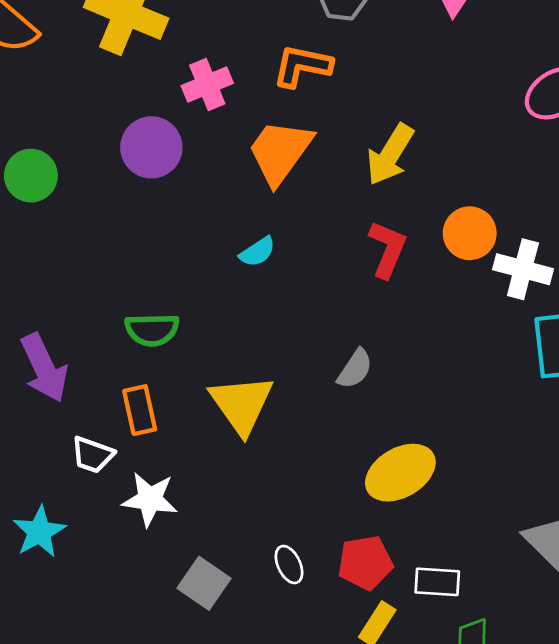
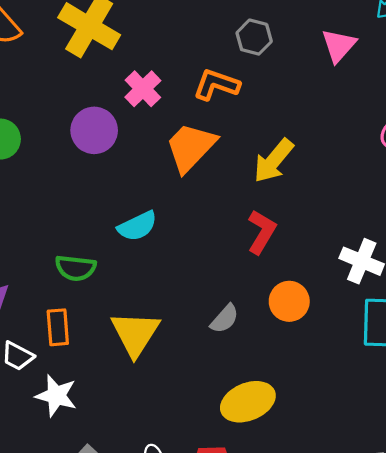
pink cross: (207, 84) -> (143, 89), turned -30
orange circle: (470, 233) -> (289, 301), moved
cyan semicircle: (257, 252) -> (137, 226), moved, size x1.4

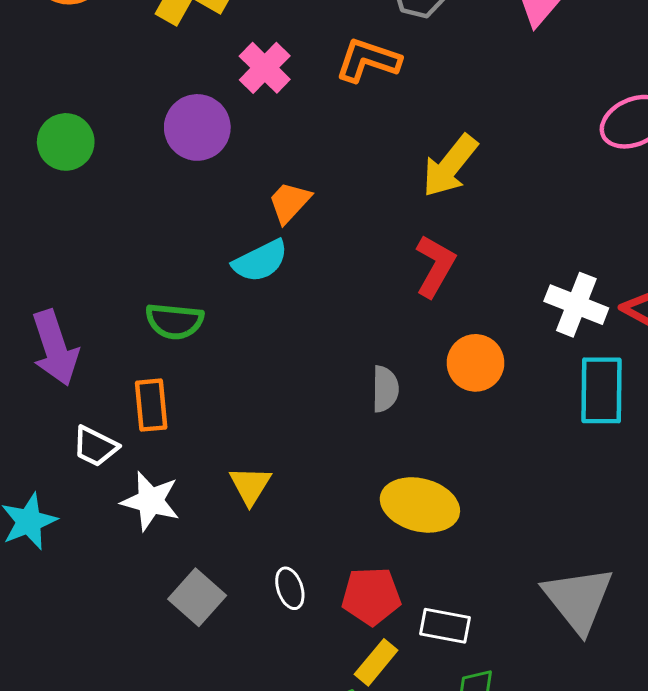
orange trapezoid: (191, 147) -> (289, 202), moved, size x0.6
gray semicircle: (225, 319) -> (385, 389), turned -40
yellow triangle: (135, 334) -> (250, 485), moved, size x0.6
yellow ellipse: (248, 402) -> (420, 505), turned 38

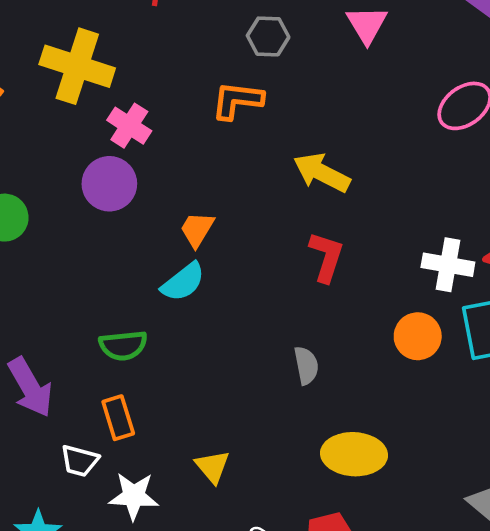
pink cross: (265, 68) -> (129, 126), moved
yellow arrow: (450, 166) -> (322, 173), turned 90
orange circle: (476, 363) -> (418, 336), moved

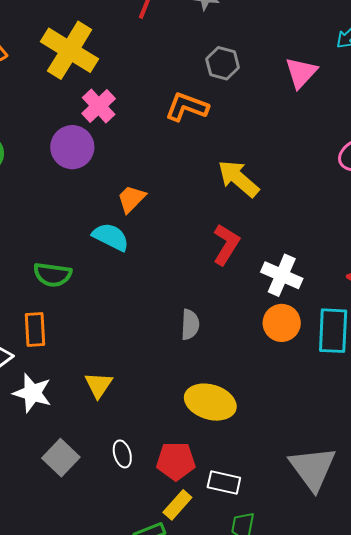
white cross: (448, 265) -> (282, 275), moved
cyan semicircle: (183, 282) -> (111, 237), turned -129

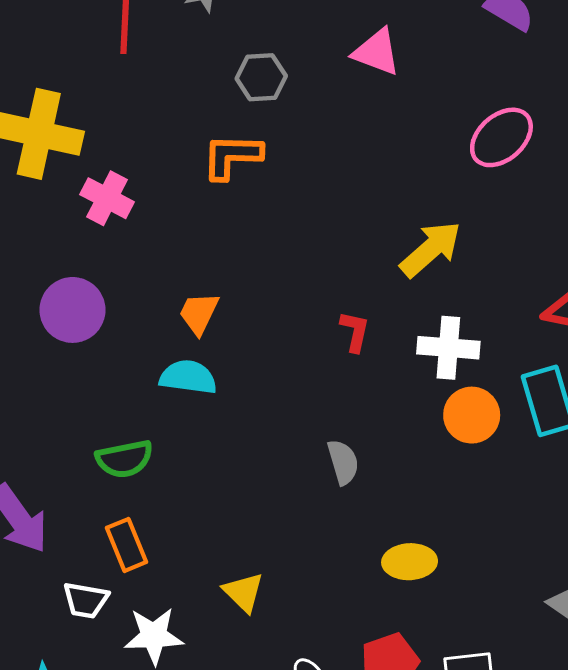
pink triangle: (301, 73) -> (377, 52), turned -33
purple circle: (72, 147) -> (72, 310), moved
yellow arrow: (238, 179) -> (431, 249), moved, turned 117
red L-shape: (226, 244) -> (355, 331), size x0.7
yellow ellipse: (210, 402) -> (410, 562), size x0.7

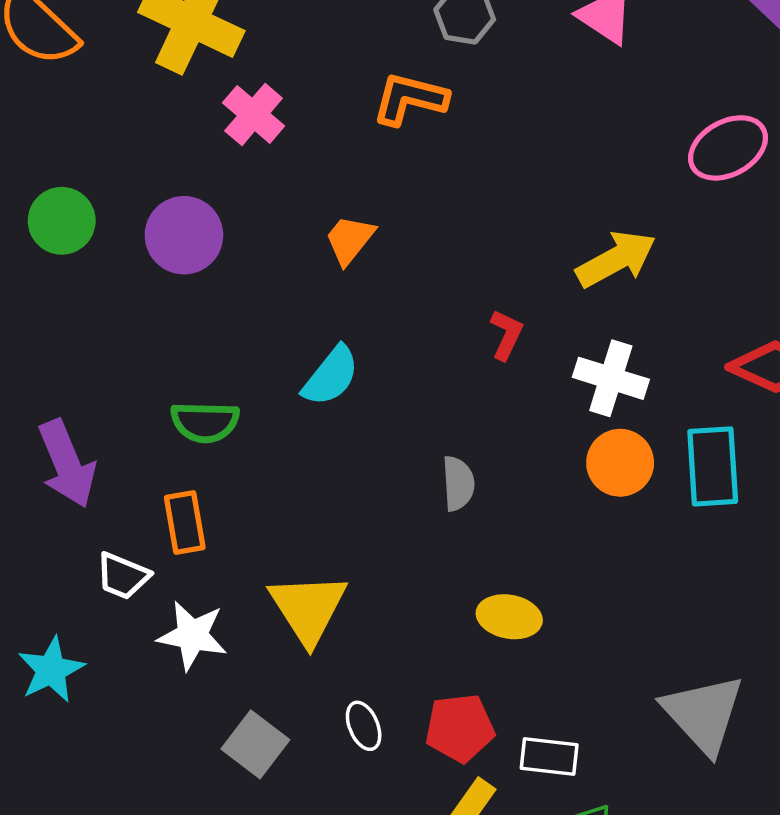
orange trapezoid: (199, 313) -> (350, 240), moved
cyan semicircle: (188, 377) -> (331, 376), moved, turned 108
yellow triangle: (243, 592) -> (308, 608), size x1.6

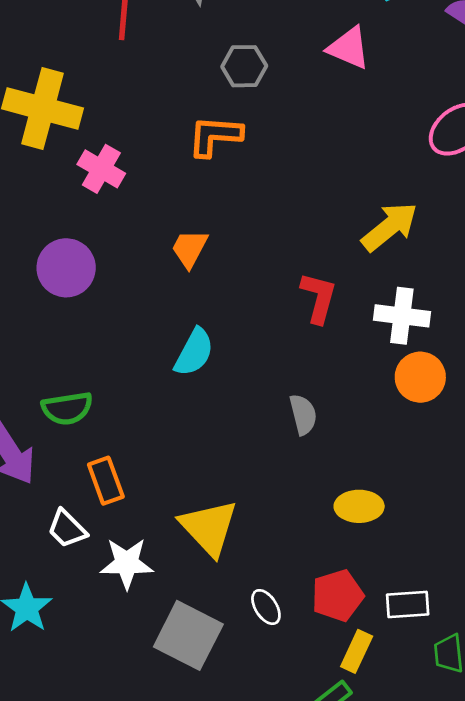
red L-shape: (506, 335) -> (319, 298), size x1.4
green semicircle: (205, 422) -> (67, 408), moved
white trapezoid: (123, 576) -> (67, 529), turned 33
gray square: (255, 744) -> (188, 635), size x1.4

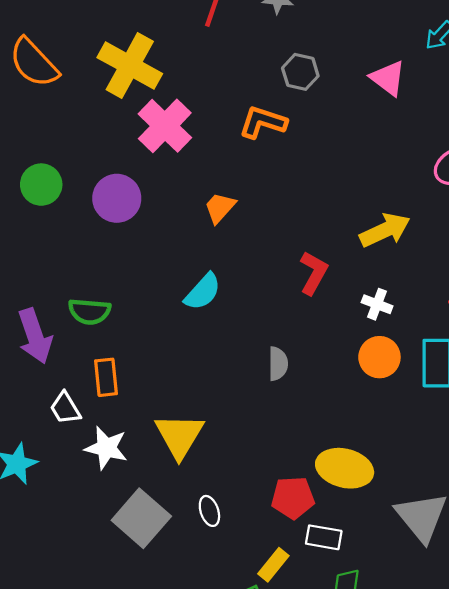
pink cross: (101, 169) -> (165, 126), size x1.4
white cross: (402, 316) -> (377, 304), size x0.7
yellow ellipse: (359, 506) -> (345, 468), moved, size x1.4
red pentagon: (338, 596) -> (293, 498), moved

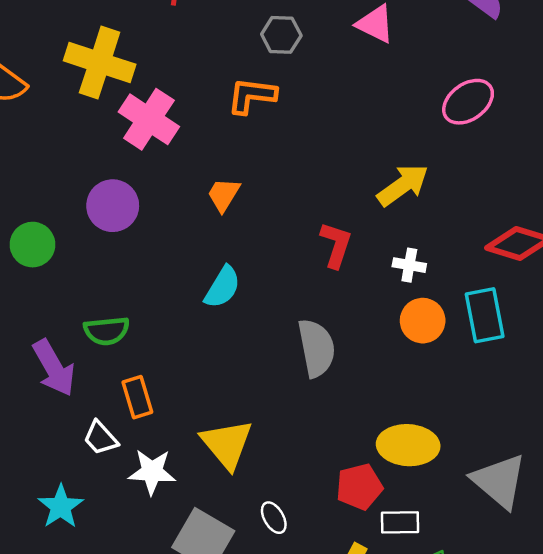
green circle: (41, 185) -> (32, 245), moved
gray semicircle: (278, 364) -> (316, 348), size x1.6

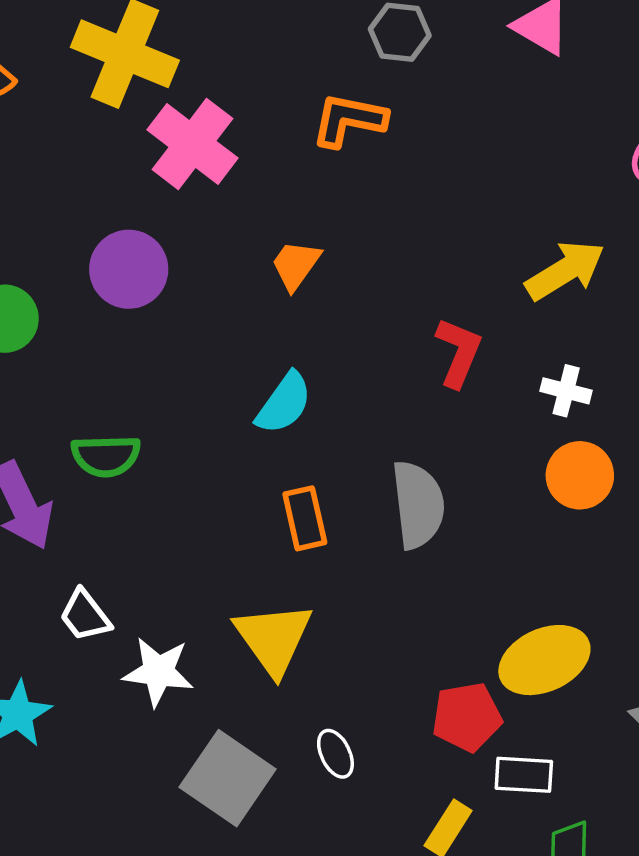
orange rectangle: (137, 397) -> (305, 518), moved
yellow ellipse: (408, 445) -> (544, 660), turned -32

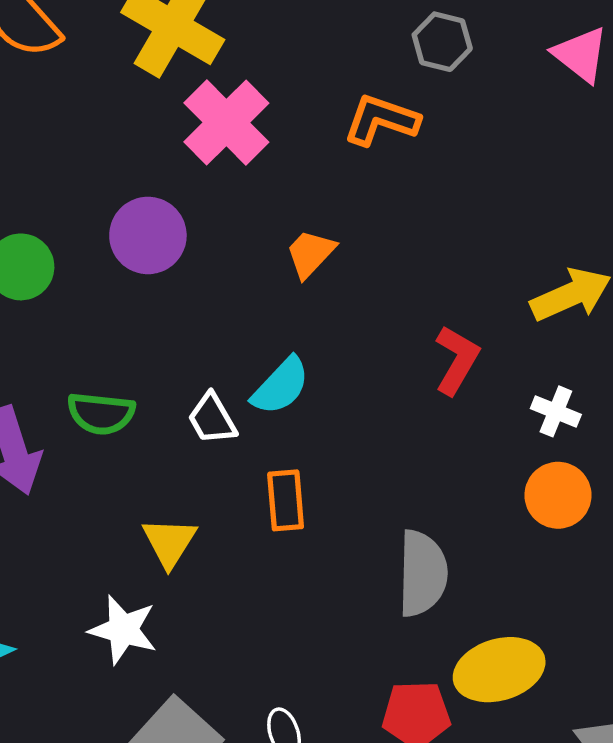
gray semicircle: (418, 505) -> (422, 573), moved
white trapezoid: (85, 616) -> (212, 419), moved
yellow triangle: (273, 638) -> (169, 542), moved, size x0.7

